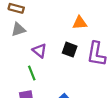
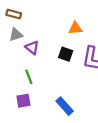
purple triangle: (40, 51) -> (32, 48), moved

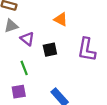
orange triangle: (75, 28) -> (61, 19), moved, turned 32
black square: (66, 54) -> (50, 50), moved, turned -32

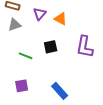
purple triangle: (27, 39) -> (40, 14), moved, turned 32
green line: (24, 68) -> (26, 56), moved, turned -48

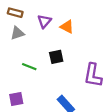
purple L-shape: (85, 47) -> (93, 75), moved
purple square: (22, 86) -> (16, 99), moved

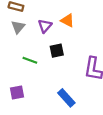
purple triangle: (44, 21) -> (45, 26), moved
gray triangle: (17, 33) -> (18, 27), turned -32

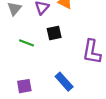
purple square: (17, 93) -> (24, 86), moved

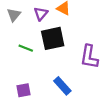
black square: (54, 33) -> (53, 38), size x1.6

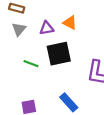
purple triangle: (41, 14) -> (47, 28), turned 40

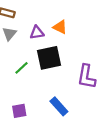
green line: (31, 64) -> (21, 68), turned -64

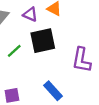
purple triangle: (37, 33) -> (30, 14), turned 32

